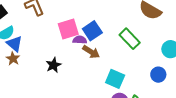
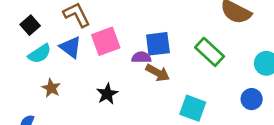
pink square: (68, 29) -> (106, 41), moved
blue square: (92, 31) -> (158, 44), turned 30
blue triangle: (14, 44) -> (71, 47), moved

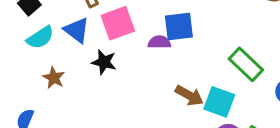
green rectangle: (210, 52) -> (246, 64), moved
brown arrow: (158, 73) -> (189, 95), moved
black star: (107, 94) -> (104, 62), moved, turned -30

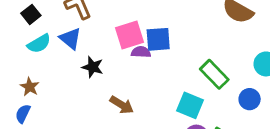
pink square: (118, 23) -> (130, 35), moved
brown star: (54, 78) -> (30, 87), moved
brown arrow: (189, 95) -> (122, 105), moved

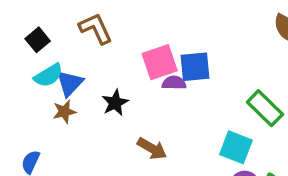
blue triangle: (70, 39) -> (70, 83), moved, turned 35
black star: (93, 67) -> (115, 103), turned 30
brown star: (30, 87) -> (64, 112), moved, turned 30

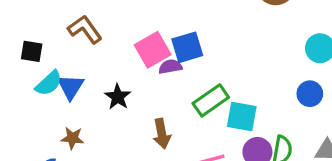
black square: (38, 40) -> (32, 51), turned -30
green rectangle: (265, 108) -> (211, 100), moved, turned -68
brown star: (64, 112) -> (72, 138), moved, turned 30
brown arrow: (152, 148) -> (162, 134), turned 60

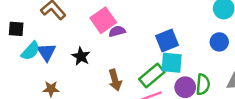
blue square: (187, 47) -> (167, 40), moved
green rectangle: (211, 100) -> (152, 75), moved

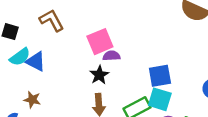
blue triangle: (46, 52) -> (36, 61), turned -42
black star: (81, 56) -> (99, 75), moved

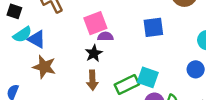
blue square: (160, 76) -> (153, 27), moved
brown star: (32, 100) -> (44, 67), moved, size x1.5

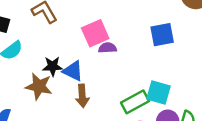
blue triangle: (37, 39) -> (73, 71), moved
black star: (94, 53) -> (53, 66), moved, turned 30
brown arrow: (92, 80) -> (82, 96), moved

